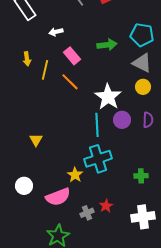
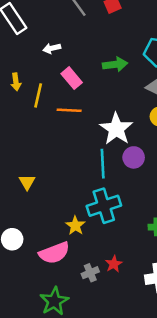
orange line: (70, 82) -> (69, 110), turned -42

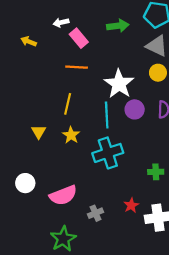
white arrow: (52, 48) -> (61, 22), moved
yellow arrow: (16, 82) -> (29, 41), turned 120
yellow line: (38, 95) -> (68, 104), moved
yellow star: (75, 226) -> (71, 135), moved
red star: (114, 264) -> (131, 205), moved

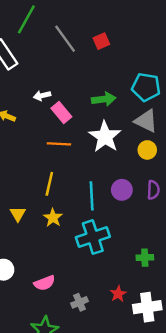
white star: (119, 84) -> (105, 137), moved
pink semicircle: (63, 195) -> (44, 283), size x0.7

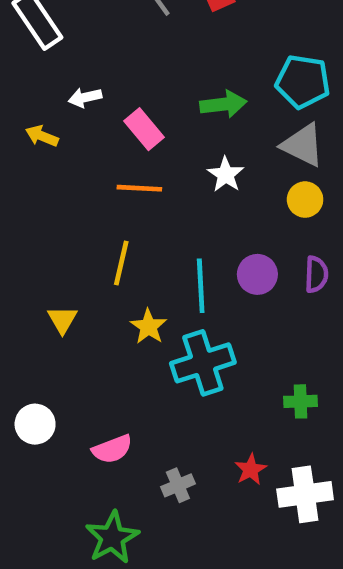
white arrow: (42, 96) -> (85, 97), moved
white star: (105, 137) -> (226, 175), size x0.6
yellow star: (53, 218) -> (148, 327), moved

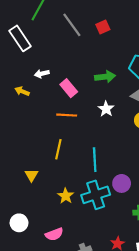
purple circle: (257, 274) -> (122, 183), moved
yellow star: (148, 327) -> (66, 196), moved

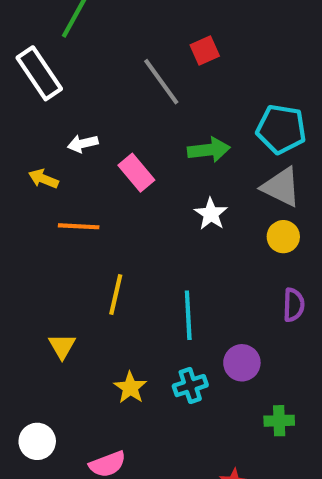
gray line: (72, 25) -> (161, 82), moved
orange line: (67, 115) -> (79, 226), moved
cyan cross: (96, 195) -> (190, 386), size x0.6

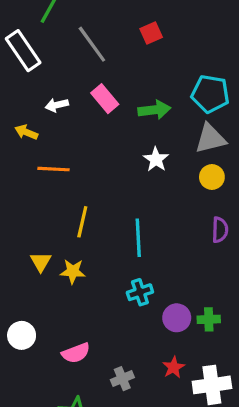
gray line: (161, 82) -> (92, 44), moved
pink rectangle: (136, 173) -> (105, 99), moved
gray triangle: (281, 187) -> (210, 139), turned -40
purple circle: (242, 363) -> (177, 318), moved
yellow star: (130, 388) -> (73, 271), moved, turned -30

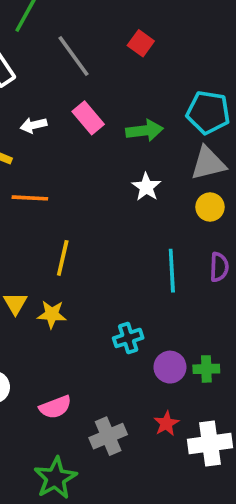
red square: (151, 33) -> (141, 43), turned -30
cyan line: (138, 238) -> (172, 271), moved
gray cross: (122, 379) -> (108, 436), size x1.4

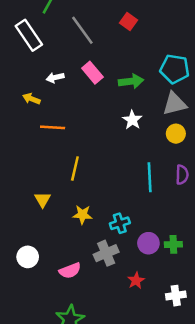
yellow star: (52, 314) -> (82, 215), moved
red star: (166, 423) -> (136, 281), moved
gray cross: (108, 436) -> (106, 253), moved
white cross: (210, 443) -> (176, 296), size x0.7

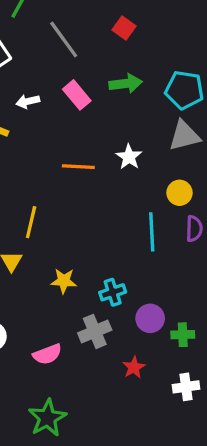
green arrow: (131, 81) -> (126, 83), moved
orange line: (53, 127) -> (78, 167), moved
yellow circle: (176, 134) -> (179, 193), moved
yellow line: (75, 168) -> (31, 222), moved
green cross: (173, 244) -> (183, 335), moved

